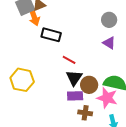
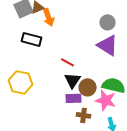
orange arrow: (34, 17) -> (49, 17), moved
black rectangle: (51, 35) -> (32, 39), moved
purple triangle: (109, 43) -> (108, 45), size x1.6

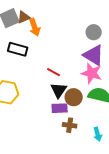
pink star: (106, 100) -> (92, 73), moved

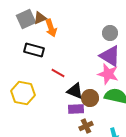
red line: (54, 72) -> (58, 73), moved
black triangle: (59, 90) -> (75, 91), turned -42
brown cross: (70, 125) -> (86, 126), turned -32

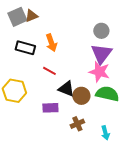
orange arrow: (51, 28) -> (51, 43), moved
purple triangle: (110, 56) -> (101, 54), turned 35
purple rectangle: (76, 109) -> (50, 108), moved

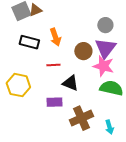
red line: (49, 71) -> (53, 65), turned -32
brown circle: (81, 96) -> (83, 51), moved
brown cross: (77, 124) -> (81, 118), size x1.6

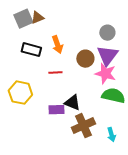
black triangle: (70, 83) -> (72, 103), moved

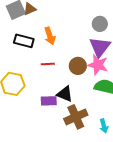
brown circle: (85, 59) -> (78, 66), moved

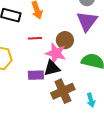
pink star: (98, 65) -> (56, 53), moved
black triangle: (65, 94) -> (52, 68), turned -36

